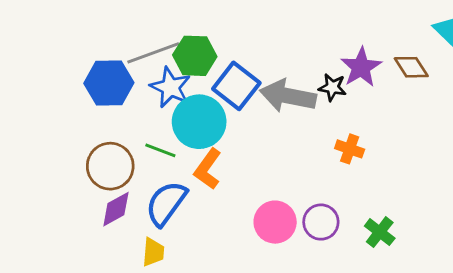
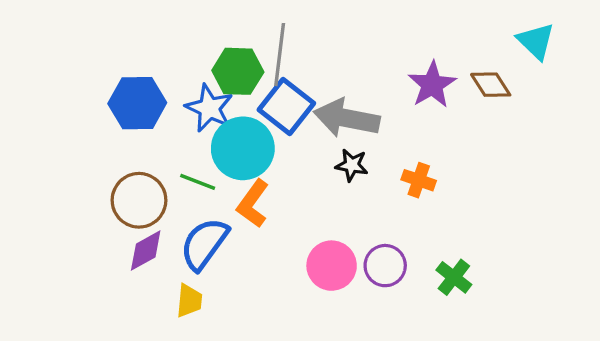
gray line: (153, 53) -> (280, 55), moved, turned -63
black star: (332, 87) -> (352, 165), moved

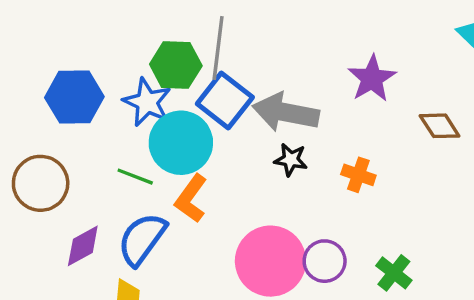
brown diamond: (491, 85) -> (440, 126), moved
brown circle: (139, 200) -> (41, 183), moved
pink circle: (332, 266) -> (270, 261), size x1.4

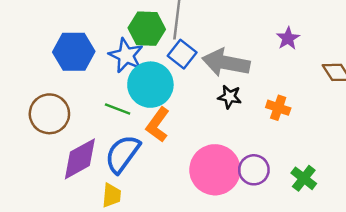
purple star: (372, 78) -> (288, 38), size x0.7
blue square: (225, 100) -> (182, 54), size x0.7
purple diamond: (83, 246) -> (80, 159), size x1.4

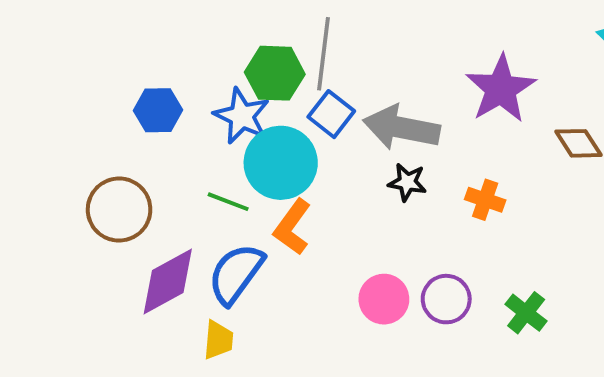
purple star: (288, 38) -> (501, 89), size x1.8
blue hexagon: (74, 52) -> (158, 110), size x0.7
pink circle: (215, 170) -> (384, 299), size x0.6

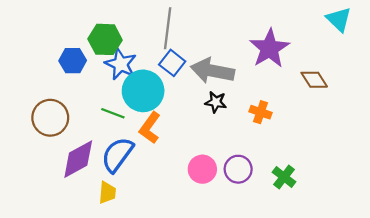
green hexagon: (275, 73) -> (105, 39), moved

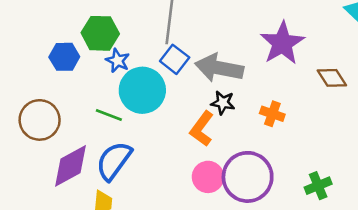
blue star: (121, 64) -> (118, 61), size x0.7
orange L-shape: (150, 128) -> (202, 129), moved
purple circle: (238, 169) -> (248, 177), size x1.6
green cross: (284, 177) -> (318, 186), moved, turned 30

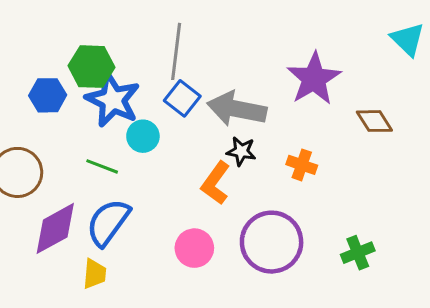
blue star: (118, 61) -> (113, 100), size x1.8
cyan circle: (142, 90) -> (143, 136), size x0.6
pink circle: (208, 177) -> (194, 248), moved

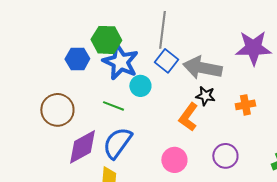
purple star: (314, 79) -> (253, 48), turned 30
orange cross: (302, 165) -> (245, 105), turned -30
purple circle: (272, 242) -> (225, 156), size x0.6

